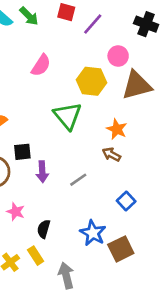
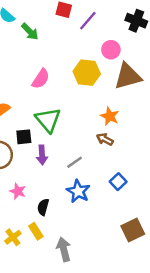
green arrow: (29, 16) -> (30, 32), moved
pink semicircle: (41, 65) -> (41, 79), moved
green triangle: (68, 116) -> (48, 120), moved
blue star: (93, 233) -> (78, 191), moved
brown square: (121, 249) -> (133, 230), moved

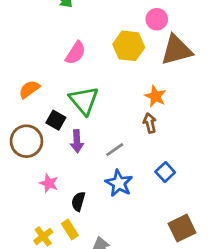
black square: (24, 137) -> (56, 120), turned 35
brown arrow: (105, 139) -> (150, 123), turned 49

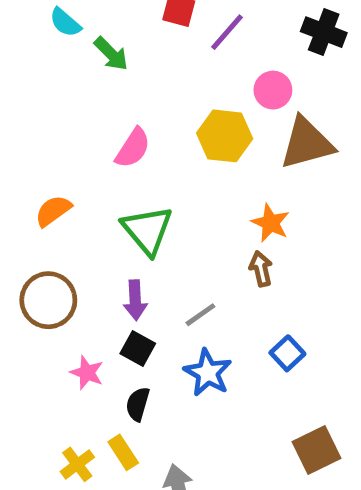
black square: (56, 120) -> (138, 348), moved

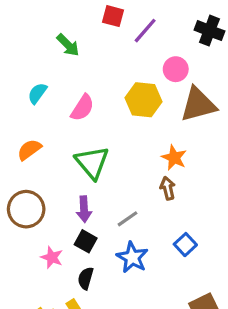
cyan semicircle: (65, 22) -> (37, 93), moved, turned 85

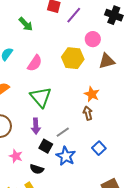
brown triangle: (198, 105) -> (107, 61), size x0.7
black square: (86, 241) -> (46, 146), moved
black semicircle: (86, 278) -> (37, 169), turned -88

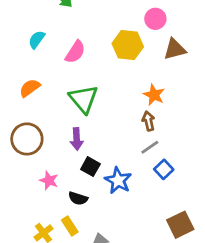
gray line: (63, 132) -> (150, 147), moved

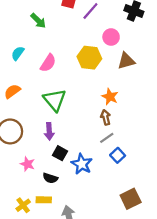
yellow rectangle: (70, 226) -> (44, 200), turned -56

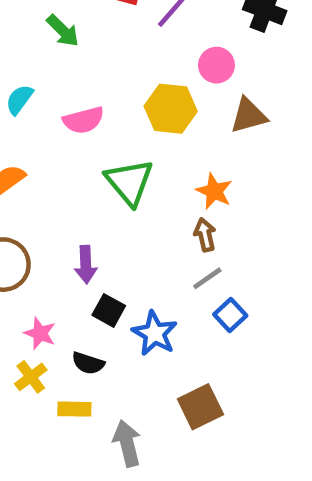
pink semicircle: (48, 63) -> (84, 120), turned 42
green triangle: (55, 100) -> (129, 182), moved
brown square: (131, 199) -> (200, 407), moved
yellow cross: (23, 205) -> (31, 377), moved

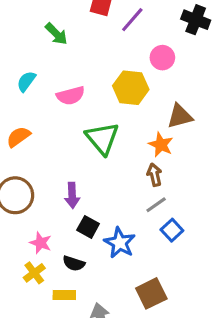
brown triangle: (249, 116) -> (180, 116), moved

